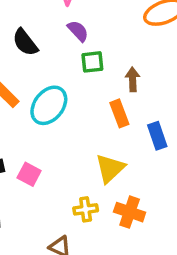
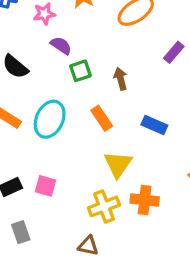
orange rectangle: (119, 113) -> (102, 118), moved
blue rectangle: (157, 136) -> (154, 125), turned -35
yellow cross: (86, 209) -> (104, 206), size x1.4

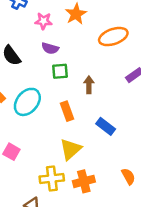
purple semicircle: (61, 46) -> (50, 48), turned 147
orange cross: (145, 200) -> (84, 181), turned -35

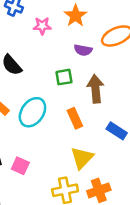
purple semicircle: (50, 48) -> (83, 50), moved
brown arrow: (89, 85) -> (95, 89), size x1.5

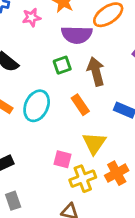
purple semicircle: (83, 50) -> (77, 35), size x1.6
pink square: (20, 166) -> (62, 159), moved

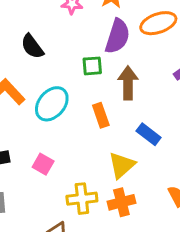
purple semicircle: (77, 35) -> (117, 36), turned -88
yellow triangle: (94, 143) -> (122, 165), moved
pink square: (62, 159) -> (43, 164), moved

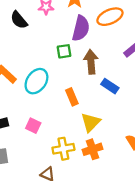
black semicircle: (32, 46) -> (19, 20), moved
orange rectangle: (101, 115) -> (72, 97), moved
blue rectangle: (149, 134) -> (110, 86), moved

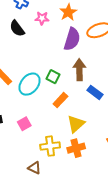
green square: (64, 51) -> (53, 77), moved, turned 32
orange rectangle: (72, 97) -> (60, 100), turned 63
pink square: (33, 126) -> (24, 124), turned 32

